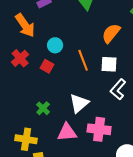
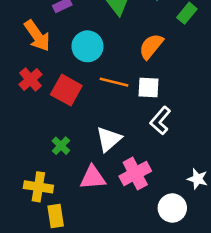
cyan circle: (55, 45) -> (87, 46), moved, size x1.5
orange line: (83, 60) -> (114, 82), turned -55
red square: (47, 66) -> (66, 90), size x1.6
pink cross: (99, 129) -> (135, 174), turned -35

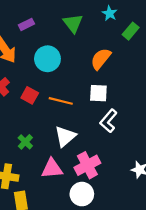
orange line: (114, 82) -> (61, 101), moved
red square: (66, 90) -> (30, 95), size x0.7
white circle: (172, 208) -> (82, 194), moved

